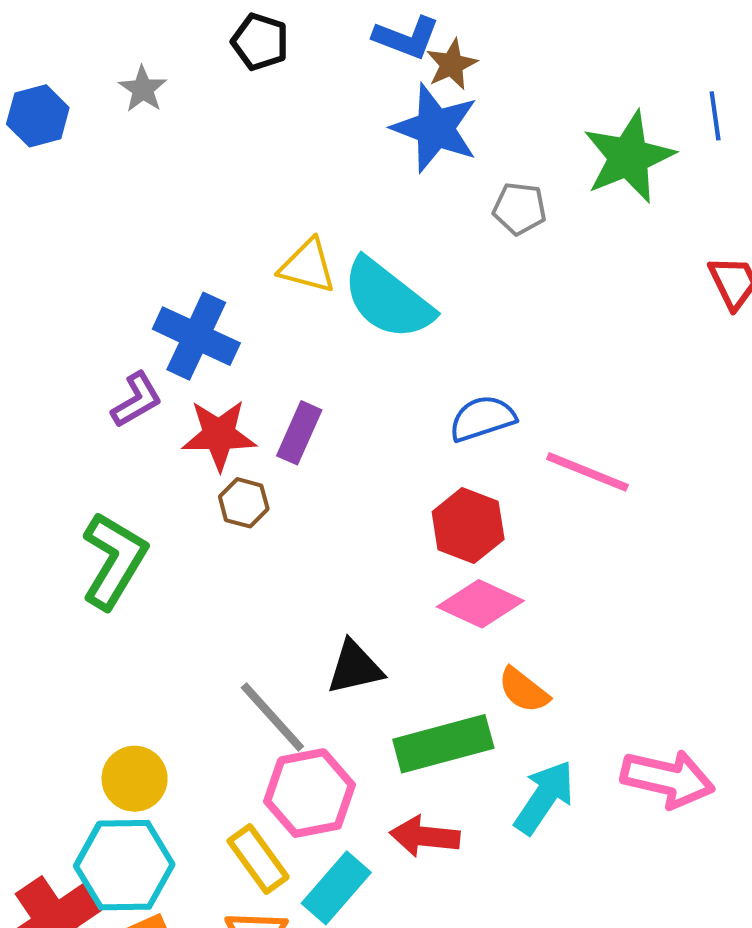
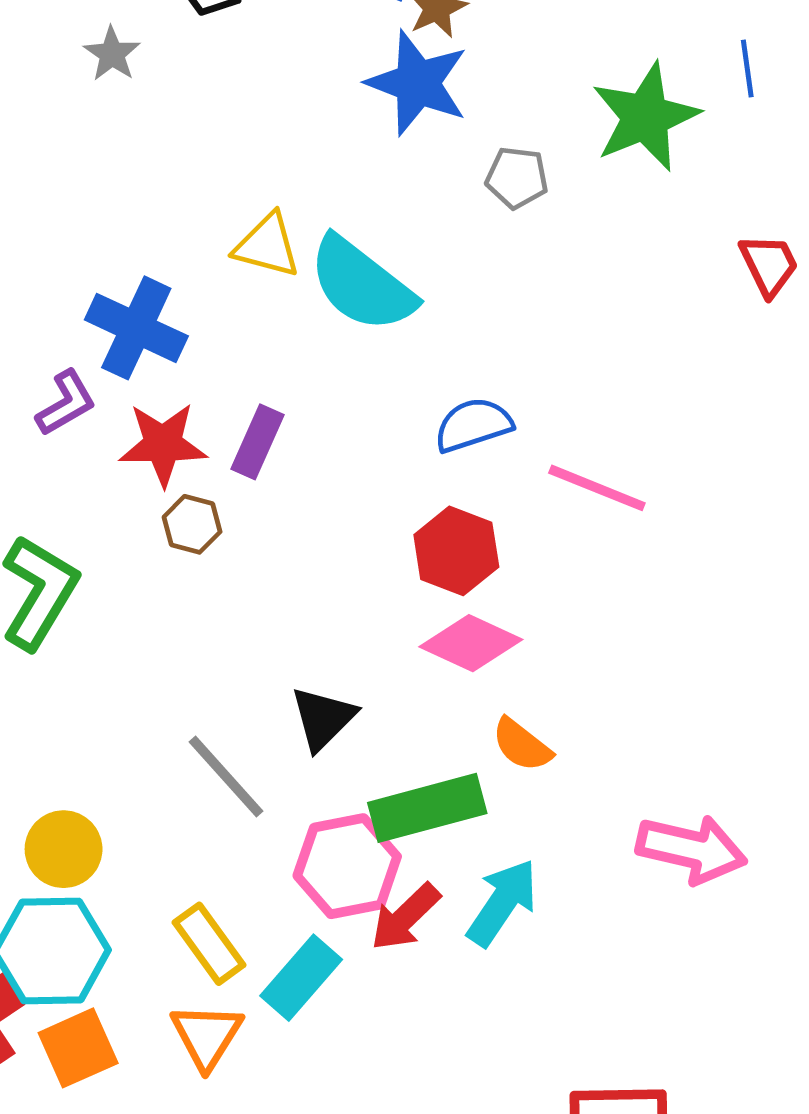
gray star: (143, 89) -> (112, 54), moved
black triangle: (355, 668) -> (323, 718), turned -32
pink hexagon: (310, 793) -> (347, 866), moved
cyan arrow: (544, 797) -> (502, 903), moved
red arrow: (425, 836) -> (405, 917), turned -50

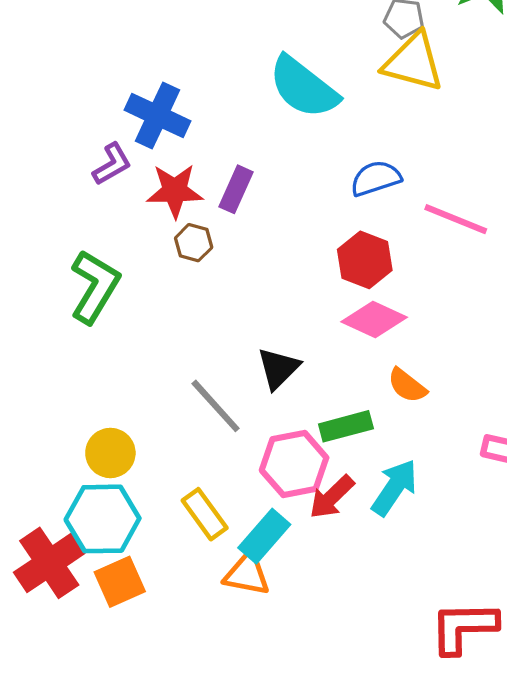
yellow triangle: (267, 245) -> (413, 62), moved, size x1.4
green rectangle: (427, 808) -> (346, 426), size x0.7
orange triangle: (207, 1036) -> (247, 574), moved, turned -51

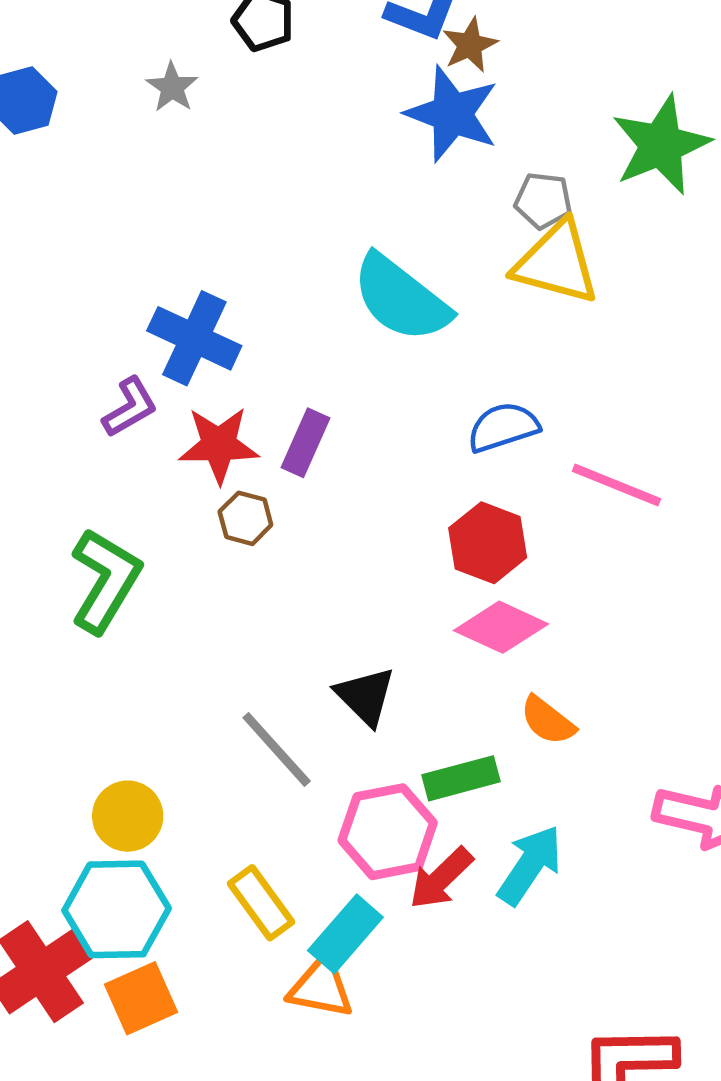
black triangle: (278, 368) -> (365, 696), turned -30

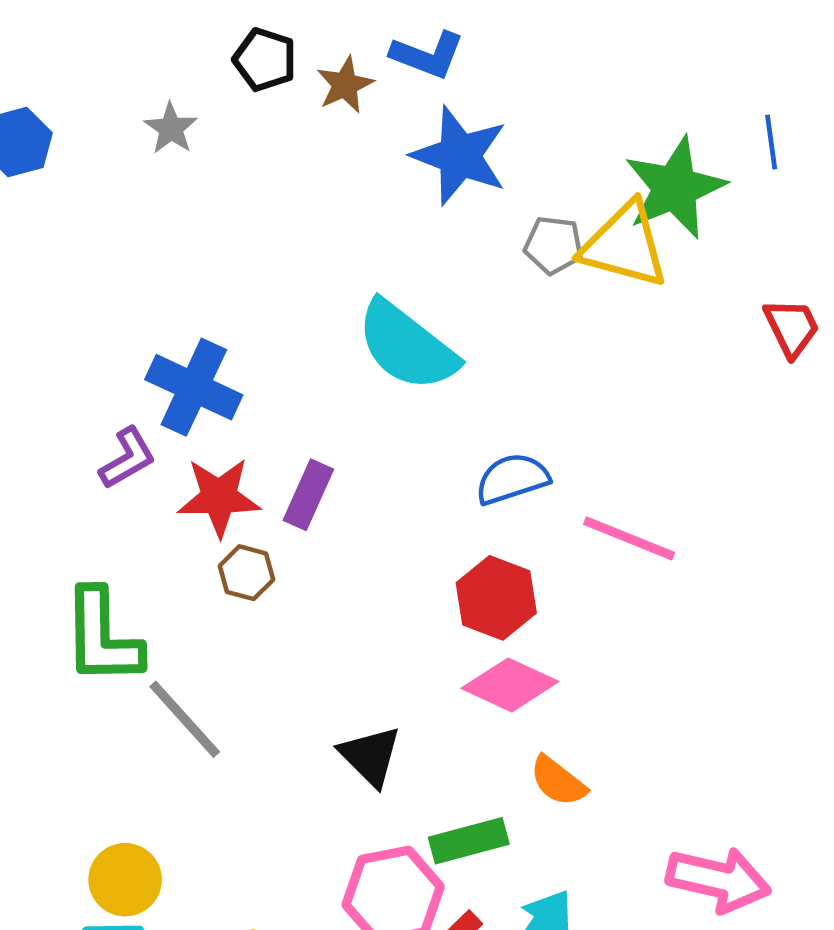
brown star: (470, 45) -> (345, 85), moved
yellow triangle: (557, 263) -> (625, 245), moved
green L-shape: (105, 581) -> (102, 637), turned 148
gray line: (277, 749) -> (185, 719), moved

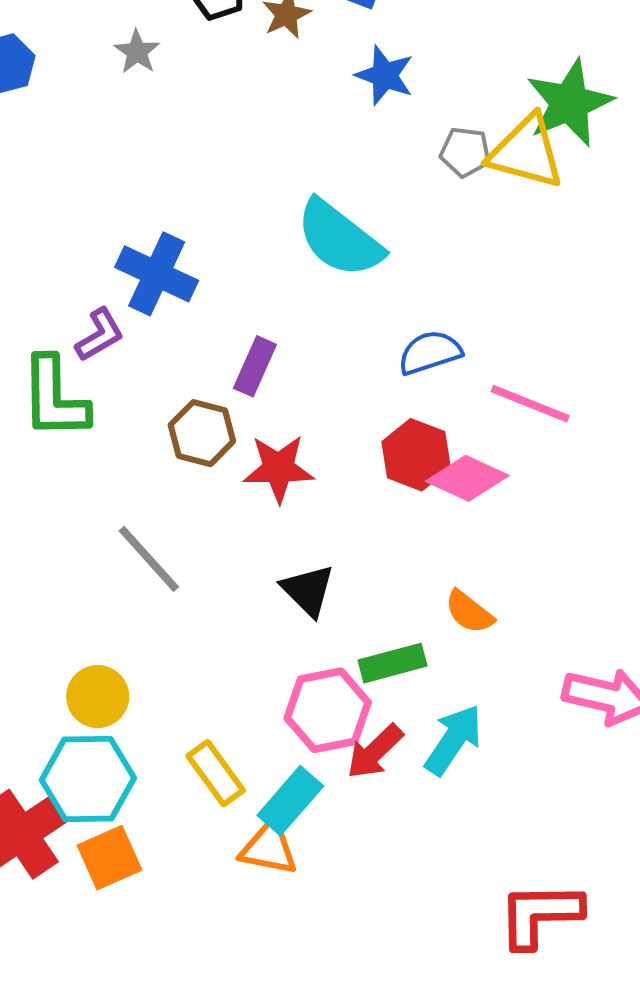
blue star: (460, 156) -> (385, 75), size x0.7
red star: (219, 497) -> (279, 468), moved
brown hexagon: (247, 573) -> (202, 433), size x1.4
green L-shape: (102, 637) -> (54, 398), moved
pink diamond: (510, 685) -> (467, 478), moved

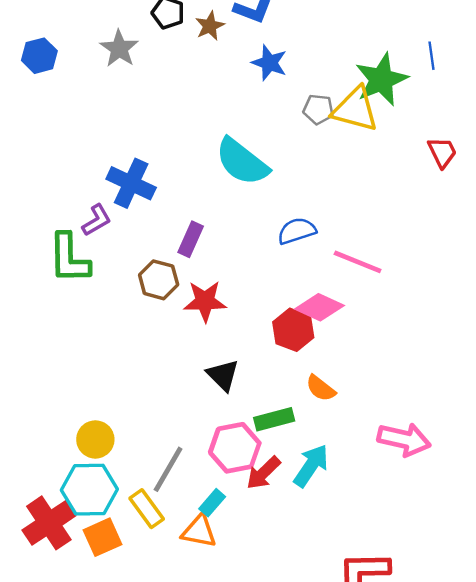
gray star: (137, 52) -> (119, 49), size x1.4
red hexagon: (416, 455) -> (293, 330), moved
gray line: (149, 559) -> (168, 469), moved, turned 72
yellow rectangle: (216, 773) -> (147, 509), moved
cyan rectangle: (290, 801) -> (212, 503), size x0.7

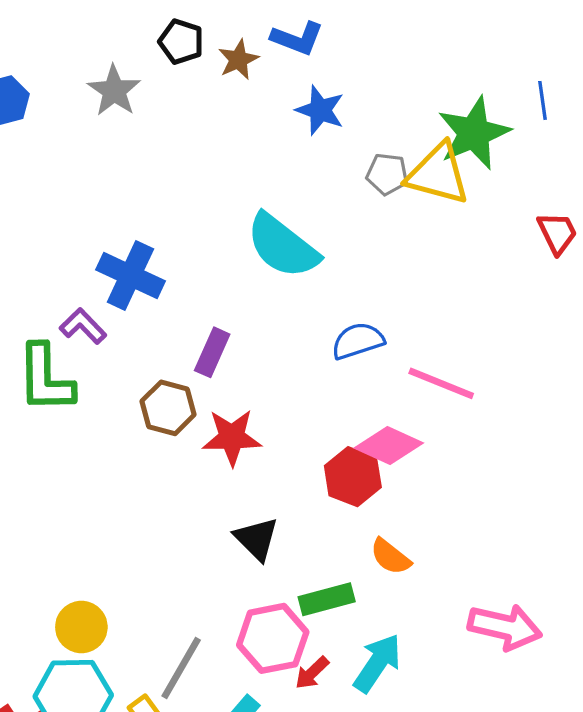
purple L-shape: (97, 220) -> (83, 326), turned -104
red arrow: (263, 473) -> (312, 673), size x0.7

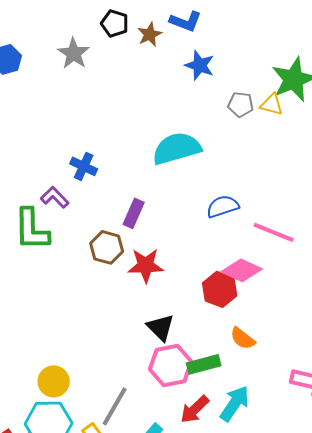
yellow triangle: (438, 174) -> (272, 104), size x0.6
cyan semicircle: (283, 246) -> (177, 148), turned 126
blue cross: (130, 275) -> (84, 166), size x0.7
pink hexagon: (273, 638) -> (171, 365), moved
red arrow: (312, 673) -> (195, 409), size x1.4

